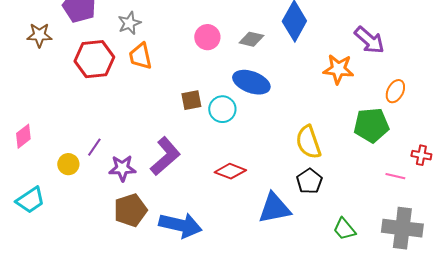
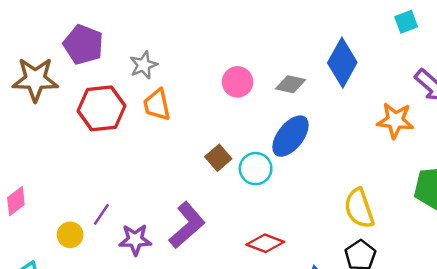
brown star: (39, 35) -> (35, 79), size x1.5
blue ellipse: (251, 82) -> (291, 136), turned -72
brown square: (191, 100) -> (218, 158), turned -30

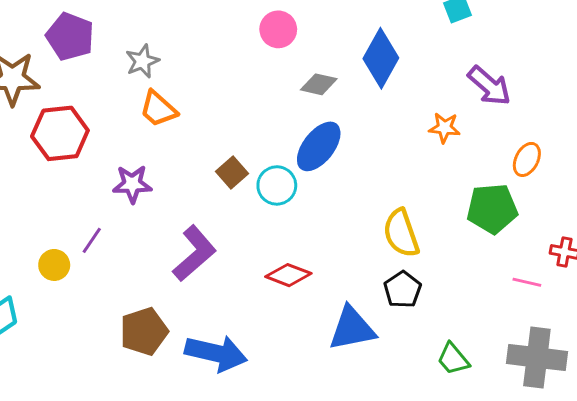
pink circle: (238, 82) -> (278, 29), moved
orange trapezoid: (157, 105) -> (158, 109), turned -36
red hexagon: (101, 108) -> (60, 133), moved
orange star: (395, 120) -> (444, 128), size x0.7
purple star: (135, 240) -> (132, 184), moved

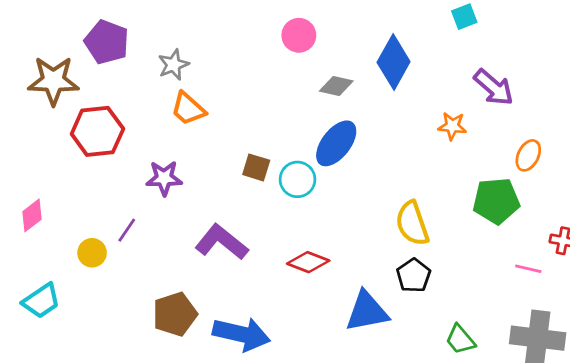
brown square: (232, 172) -> (256, 167), turned -32
purple L-shape: (194, 253) -> (221, 242), turned -100

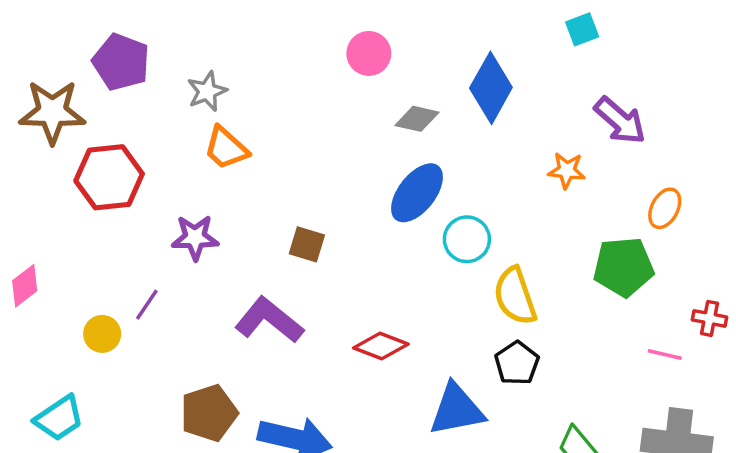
brown square: (256, 167) -> (307, 244), moved
cyan circle: (298, 179) -> (467, 239), moved
cyan trapezoid: (41, 301) -> (59, 418), moved

